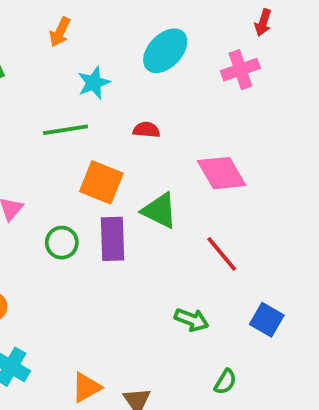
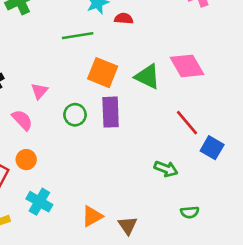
red semicircle: (146, 130) -> (124, 19), moved
green triangle: (160, 211) -> (147, 77), moved
blue square: (267, 320) -> (212, 148), moved
green semicircle: (225, 382) -> (190, 212), turned 54

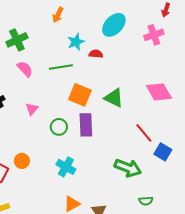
pink diamond: (187, 66) -> (159, 92), moved
pink semicircle: (22, 120) -> (25, 69), moved
green arrow: (166, 169) -> (128, 168), size x1.5
cyan cross: (39, 202) -> (66, 167), moved

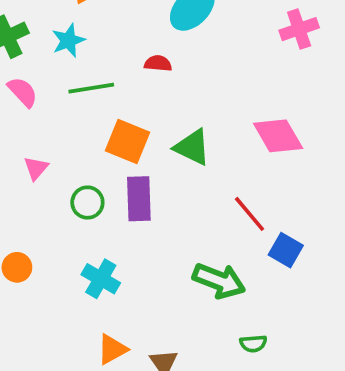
pink cross: (154, 35) -> (299, 29), moved
cyan star: (76, 42) -> (68, 40), moved

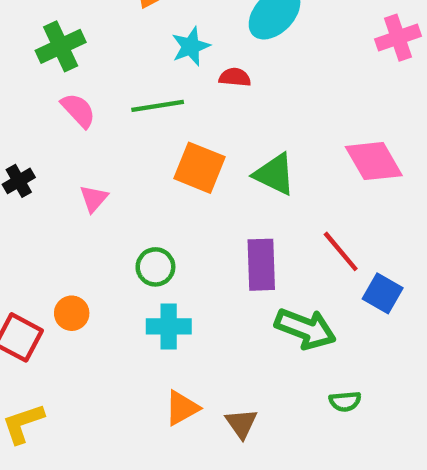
cyan star: (68, 40) -> (191, 46), moved
purple rectangle: (139, 199) -> (261, 265), moved
green circle: (87, 203) -> (155, 267), moved
cyan cross: (101, 279) -> (169, 326), turned -30

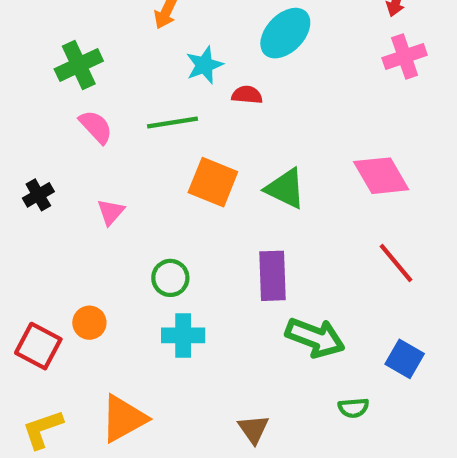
red line: (341, 251) -> (396, 263), moved
blue square: (383, 293) -> (405, 359), moved
orange triangle: (182, 408) -> (123, 418), moved, size x1.4

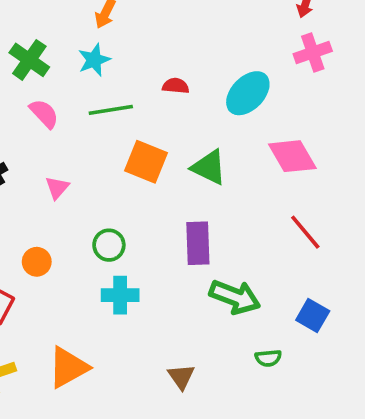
cyan ellipse: (285, 33) -> (248, 93), moved
green cross: (79, 65) -> (29, 60), turned -30
cyan star: (204, 65) -> (94, 60), moved
orange circle: (89, 323) -> (37, 262), moved

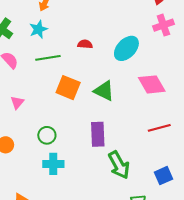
red line: (305, 232) -> (159, 128), turned -65
green arrow: (235, 297) -> (119, 165), turned 40
blue square: (313, 315) -> (163, 176), turned 36

